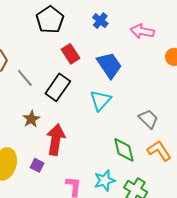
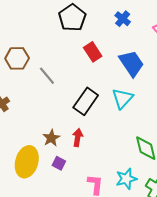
black rectangle: (58, 87) -> (86, 101), moved
brown star: (31, 119) -> (51, 138), moved
red arrow: (56, 140) -> (78, 138), size x0.6

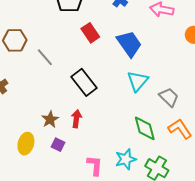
cyan triangle: (122, 98) -> (138, 81), moved
black rectangle: (86, 101) -> (84, 82), turned -72
yellow ellipse: (27, 162) -> (26, 144), size x0.7

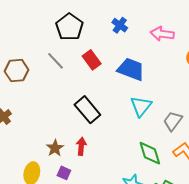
blue trapezoid: (129, 44) -> (131, 69), turned -32
gray line: (45, 57) -> (55, 61), moved
gray trapezoid: (169, 97) -> (173, 121), turned -95

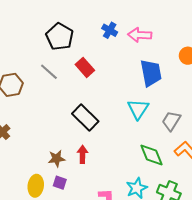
pink arrow: (162, 34) -> (140, 35), moved
blue trapezoid: (131, 69) -> (151, 73), moved, turned 64
brown star: (55, 148) -> (57, 159), turned 30
purple square: (64, 173) -> (60, 183), moved

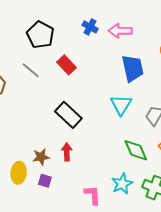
yellow ellipse: (36, 186) -> (19, 173), moved

